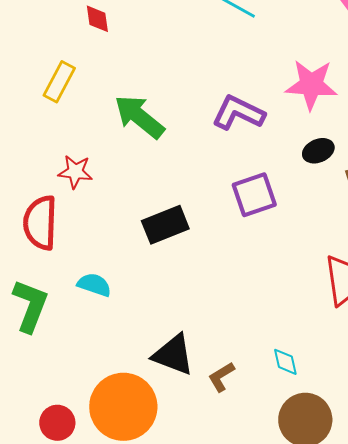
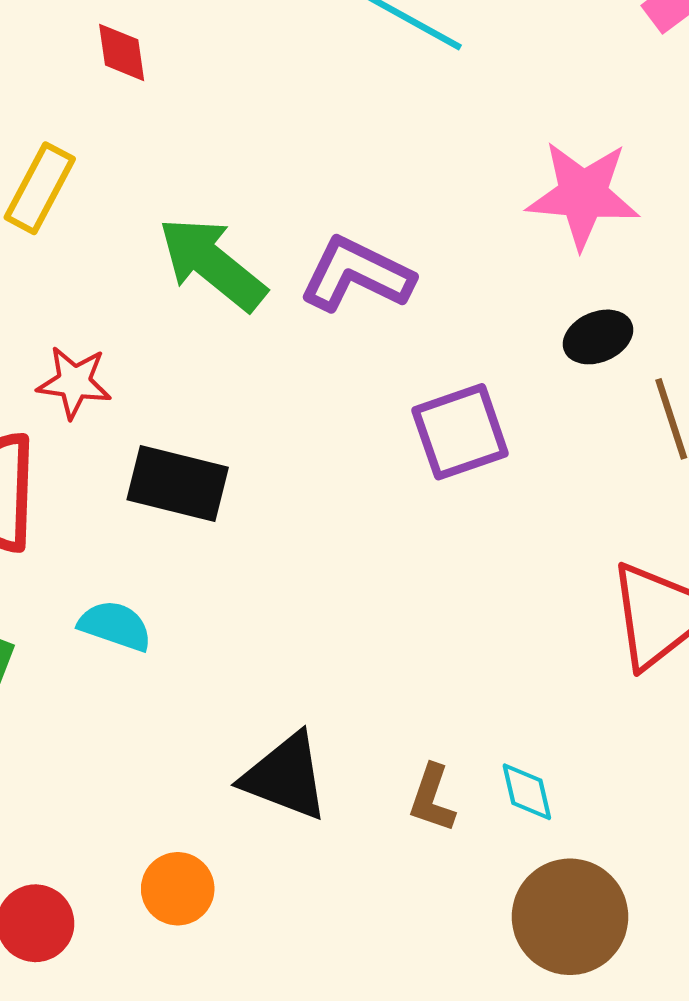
purple L-shape: (238, 113) -> (357, 274), moved
black rectangle: (165, 225) -> (178, 484), moved, turned 36
brown L-shape: (221, 377) -> (432, 798), moved, turned -40
orange circle: (123, 407) -> (178, 889), size x0.5

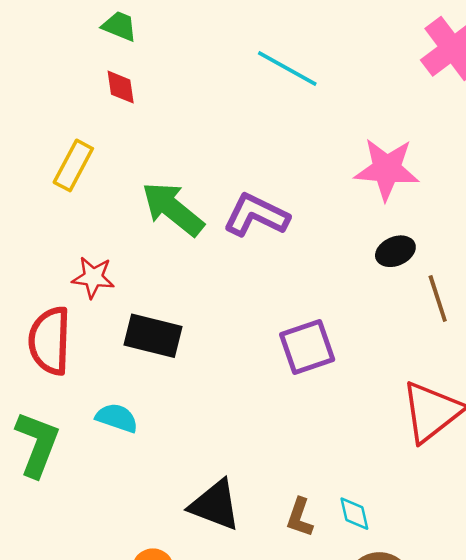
purple square: (460, 432) -> (307, 347), moved

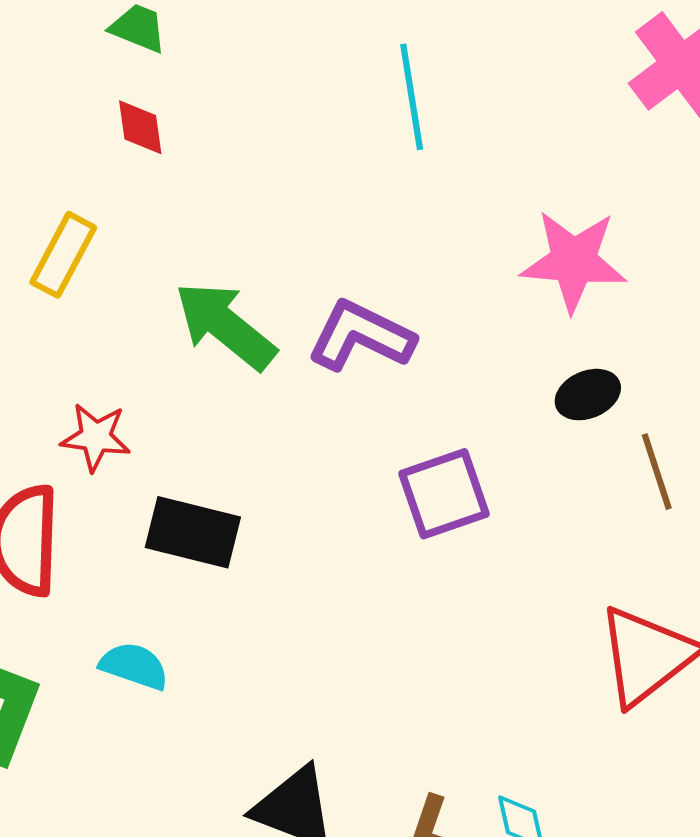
cyan line: (287, 68) -> (412, 97), turned 52
purple square: (307, 347) -> (444, 494), moved

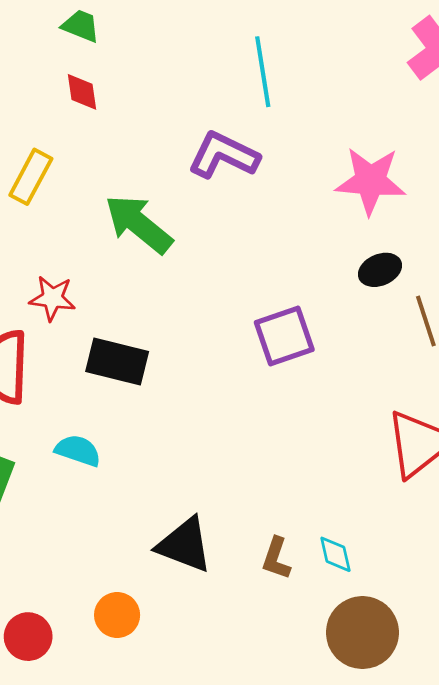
purple L-shape: (361, 336) -> (224, 155), moved

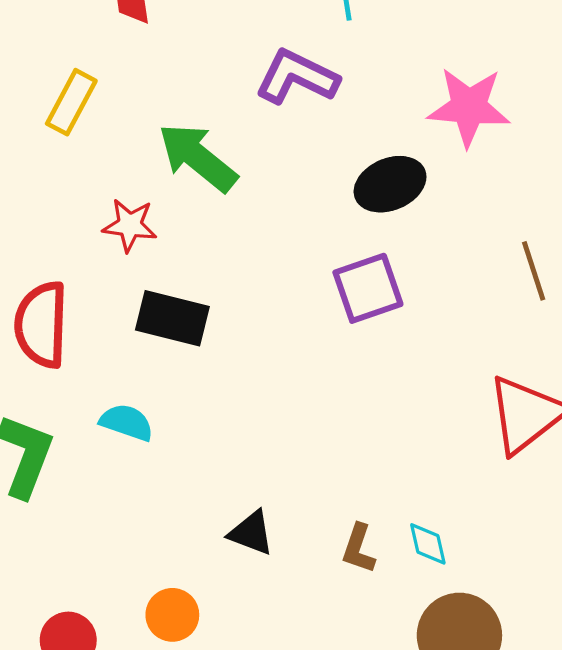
black ellipse: (380, 270) -> (390, 184), moved, size x1.4
red star: (52, 298) -> (130, 225), moved
black triangle: (185, 545) -> (251, 533), size x0.7

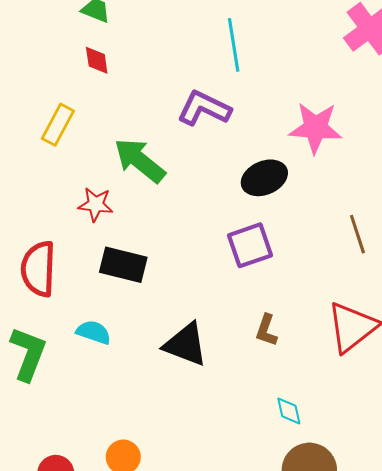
black triangle: (251, 533) -> (186, 345), moved, size x1.5
brown L-shape: (358, 549) -> (266, 330), moved

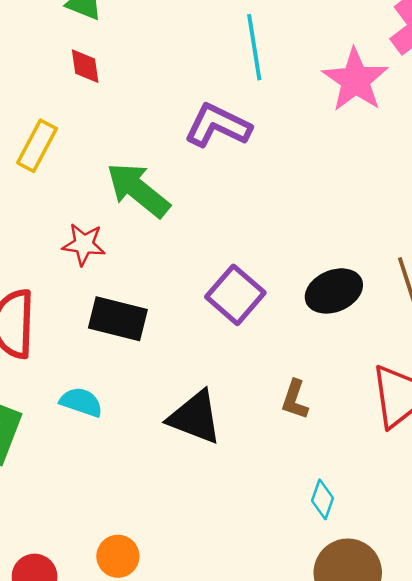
pink star: (315, 128) -> (355, 80), moved, turned 30
black ellipse: (264, 178) -> (334, 291), moved
purple square: (250, 245) -> (235, 295), moved, turned -30
cyan diamond: (289, 411) -> (323, 499), turned 32

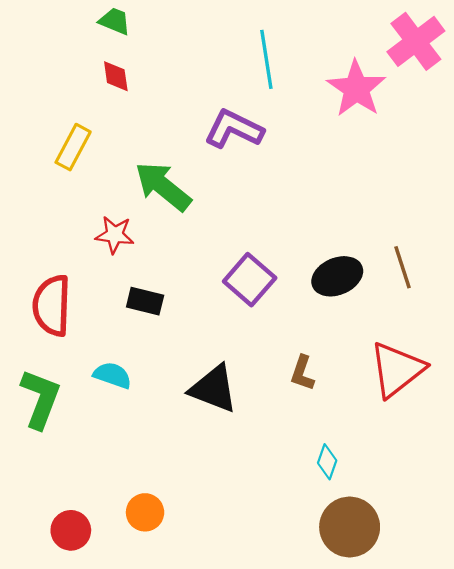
black rectangle: (118, 319) -> (145, 301), size x0.7

